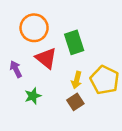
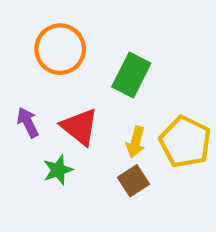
green rectangle: (74, 42) -> (131, 75), turned 45
red triangle: (46, 58) -> (80, 127), moved

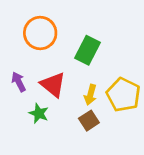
green star: (58, 170) -> (39, 113), turned -30

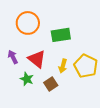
green rectangle: (88, 50) -> (61, 35), turned 54
brown square: (89, 121) -> (51, 84), moved

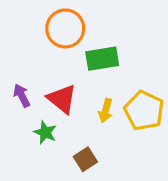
orange circle: (28, 23) -> (65, 28), moved
brown square: (51, 84) -> (85, 159), moved

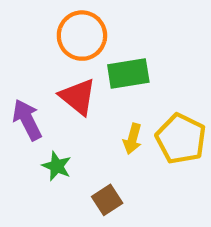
purple arrow: (22, 96) -> (27, 120), size x1.4
red triangle: (62, 99) -> (78, 97), moved

